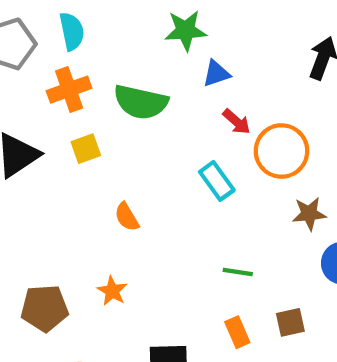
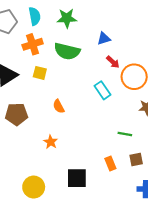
green star: (186, 30) -> (67, 18), moved
yellow square: (86, 149) -> (40, 73), turned 32
green line: (238, 272) -> (125, 134), moved
brown pentagon: (45, 308) -> (17, 114), moved

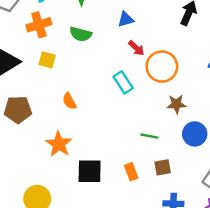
green semicircle: (67, 51) -> (81, 34), size x0.7
orange star: (51, 142) -> (59, 144), size x1.5
black square: (77, 178) -> (90, 171), moved

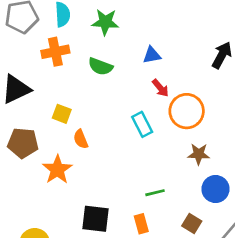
yellow square: (47, 60) -> (62, 114), moved
green line: (149, 136) -> (155, 193), moved, turned -30
orange star: (59, 144) -> (57, 170), moved
brown square: (163, 167) -> (192, 224), moved, turned 36

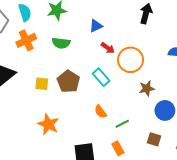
orange semicircle: (81, 139) -> (100, 112), moved
brown pentagon: (23, 143) -> (68, 81), moved, turned -30

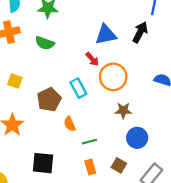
blue triangle: (96, 26) -> (106, 35), moved, size x1.5
brown pentagon: (68, 81) -> (49, 100), moved
orange rectangle: (118, 148) -> (90, 167), moved

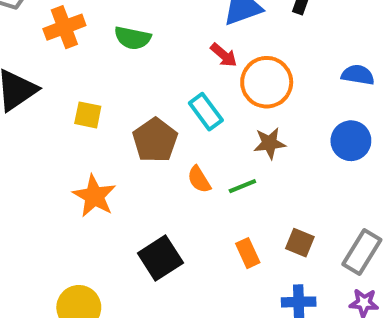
brown star: (123, 111) -> (270, 143), moved
blue circle: (137, 138) -> (351, 141), moved
green line: (90, 142) -> (242, 186), moved
black square: (43, 163) -> (160, 258), turned -30

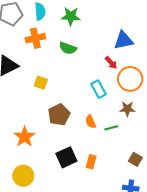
brown pentagon: (155, 140) -> (59, 115), moved
orange star: (94, 196) -> (25, 137), moved
orange rectangle: (248, 253) -> (91, 162), moved, turned 32

